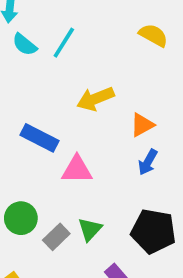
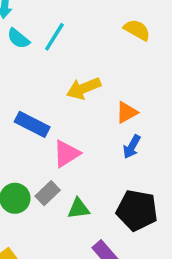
pink triangle: (77, 170) -> (66, 154), turned -32
green triangle: (90, 229) -> (79, 209), turned 40
gray rectangle: (56, 237) -> (48, 193), moved

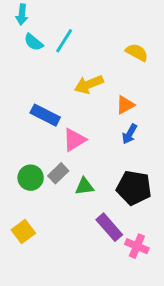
yellow semicircle: (137, 30) -> (137, 52), moved

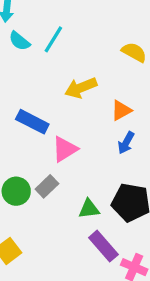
green triangle: (84, 186) -> (89, 209), moved

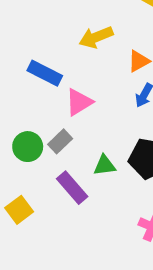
purple rectangle: (103, 246) -> (72, 188), moved

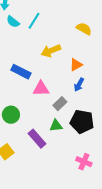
pink triangle: (79, 102) -> (41, 89), turned 30
gray rectangle: (60, 141) -> (60, 104), moved

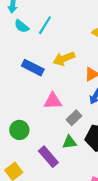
blue rectangle: (21, 72) -> (33, 68), moved

